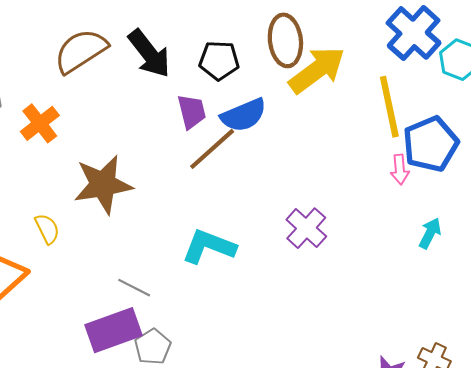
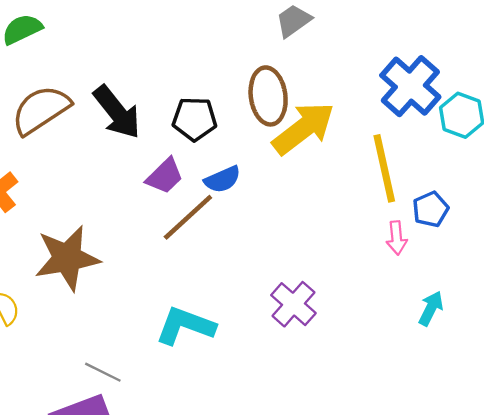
purple trapezoid: (192, 112) -> (165, 176), turned 60
blue semicircle: (244, 115) -> (222, 179), size x0.7
blue pentagon: (431, 144) -> (431, 209), size x0.6

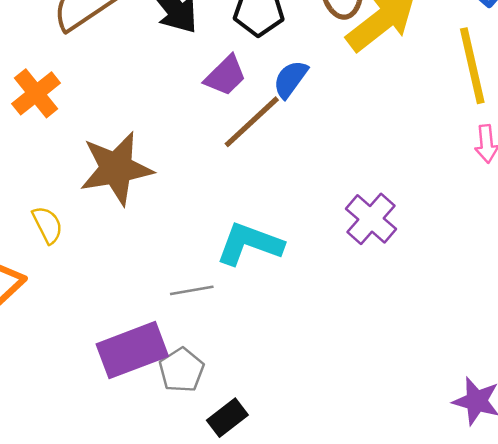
blue semicircle: (222, 179) -> (290, 79), turned 150
gray line: (103, 372) -> (192, 290), moved, turned -36

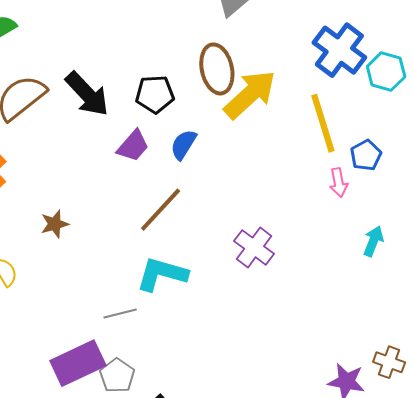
brown line: (252, 122) -> (161, 210), moved
brown star: (116, 168) -> (55, 224), size x0.5

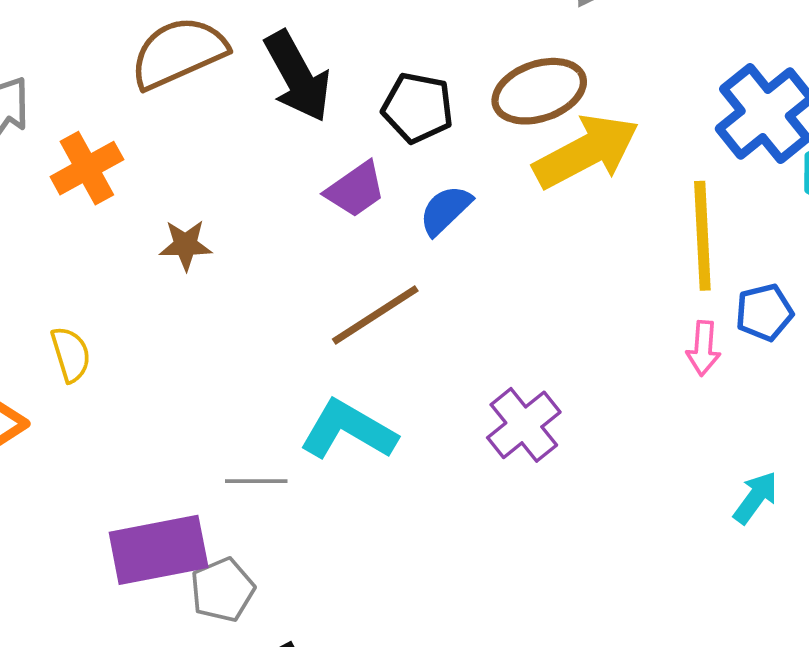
brown ellipse: (217, 69) -> (539, 91), turned 69
brown star: (55, 224) -> (186, 245), moved
cyan arrow: (373, 241) -> (756, 498), moved

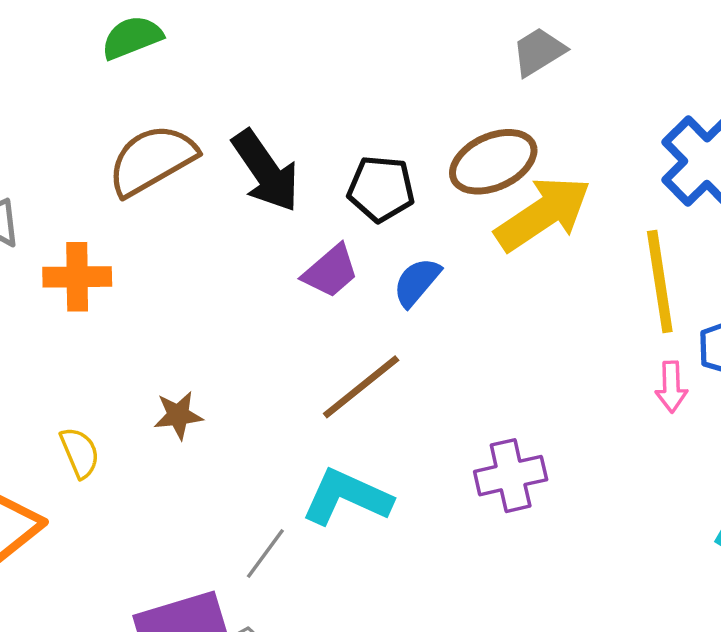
orange cross: (87, 168) -> (77, 277), turned 34
brown star: (186, 245) -> (178, 415), moved
purple cross: (524, 425) -> (511, 476), turned 32
gray line: (256, 481) -> (265, 554), turned -48

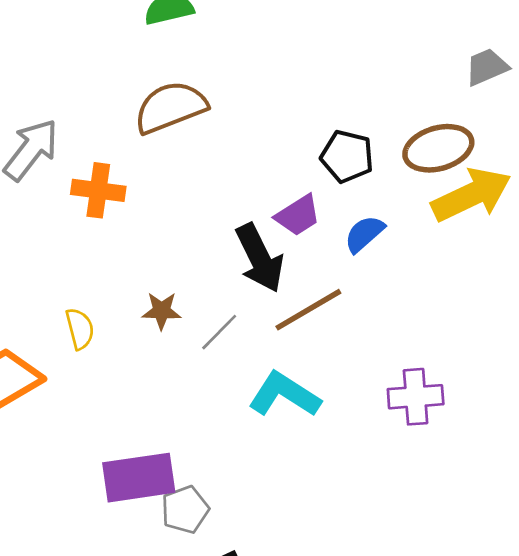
black arrow: (266, 171) -> (260, 258), moved
gray line: (265, 554) -> (219, 332), moved

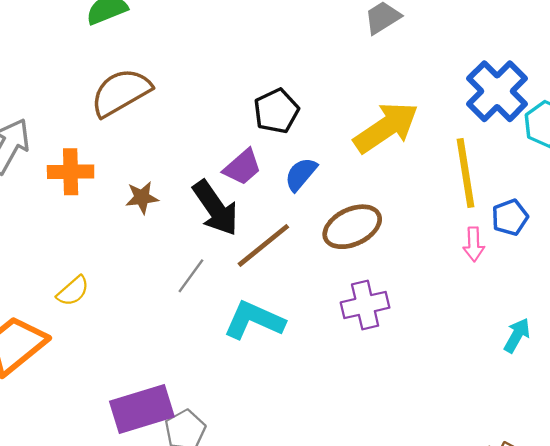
brown ellipse: (438, 148) -> (352, 227), moved
black pentagon: (347, 156) -> (276, 111), turned -30
brown star: (161, 311) -> (142, 198), moved
yellow semicircle: (80, 329) -> (73, 291), turned 72

